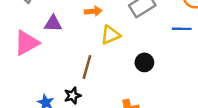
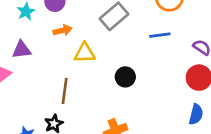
yellow triangle: (110, 35) -> (85, 53), turned 30

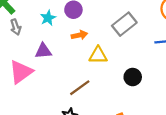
brown line: (65, 91) -> (80, 88), turned 45

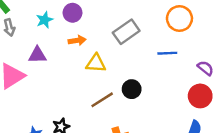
brown line: (80, 88) -> (102, 100), moved

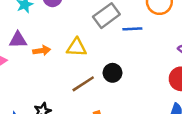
orange arrow: (77, 40) -> (42, 51), moved
blue line: (167, 53) -> (132, 29), moved

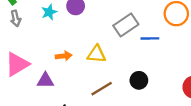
purple triangle: (18, 40) -> (45, 81), moved
black circle: (113, 73) -> (139, 80), moved

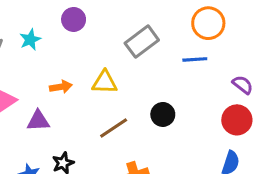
cyan star: (49, 12) -> (30, 40), moved
blue line: (150, 38) -> (195, 59), moved

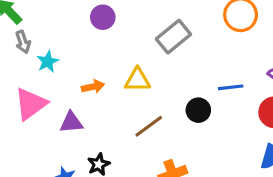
cyan star: (30, 40) -> (48, 62), moved
blue line: (195, 59) -> (231, 87), moved

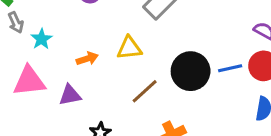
blue line: (231, 87) -> (230, 68), moved
pink triangle: (31, 104) -> (29, 81), turned 36
black circle: (198, 110) -> (191, 71), size x1.6

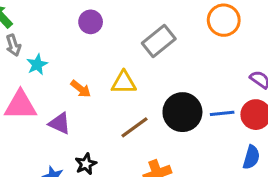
orange arrow: (87, 59) -> (81, 89), turned 50
purple triangle: (70, 95) -> (60, 123), turned 30

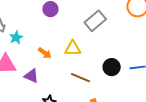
black circle: (182, 112) -> (112, 67), size x0.7
brown line: (135, 127) -> (80, 78), turned 60

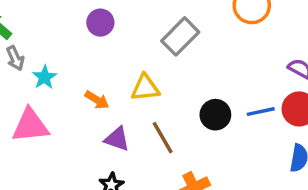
purple triangle: (31, 76) -> (117, 139), moved
brown line: (80, 78) -> (163, 138), turned 42

